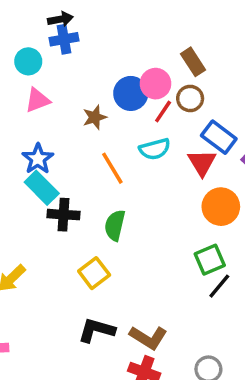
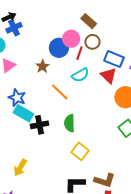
yellow square: (94, 273) -> (80, 151), moved

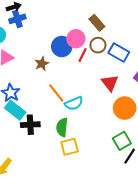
blue rectangle: (114, 59) -> (119, 53), moved
cyan semicircle: (80, 75) -> (74, 103), moved
yellow square: (80, 151) -> (70, 147), moved, turned 30

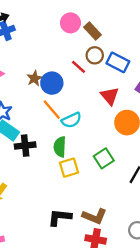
pink circle: (76, 39) -> (70, 23), moved
blue circle: (62, 47) -> (52, 83), moved
red line: (83, 55) -> (78, 67), turned -72
green square: (122, 141) -> (104, 158), moved

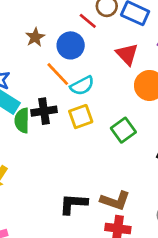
blue circle: (52, 83) -> (71, 45), moved
black cross: (25, 146) -> (44, 111), moved
green semicircle: (60, 147) -> (22, 120), moved
yellow square: (69, 168) -> (81, 117), moved

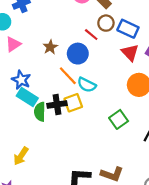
red triangle: (127, 54) -> (130, 53), moved
cyan semicircle: (82, 86) -> (87, 85), turned 54
yellow square: (81, 117) -> (73, 103), moved

